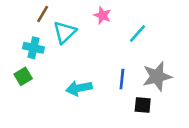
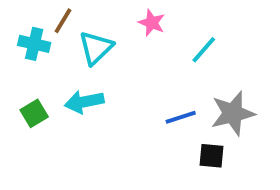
cyan cross: (34, 48) -> (34, 44), moved
blue line: (122, 79) -> (181, 117), turned 66
cyan arrow: (79, 88) -> (84, 102), moved

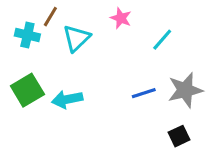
cyan arrow: (84, 102) -> (67, 99), moved
green square: (34, 113) -> (27, 90), size x1.5
black square: (212, 156) -> (179, 136), moved, turned -30

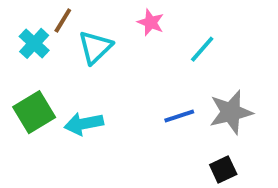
cyan cross: (27, 35) -> (34, 43), turned 30

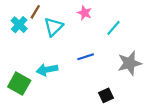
green square: (34, 112) -> (19, 84), moved, turned -30
blue line: (179, 116) -> (86, 57), moved
black square: (223, 170) -> (106, 95), moved

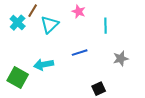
cyan line: (113, 28) -> (106, 26), turned -42
gray star: (130, 63) -> (121, 59), size x0.7

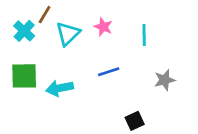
pink star: (79, 12) -> (103, 27), moved
green square: (18, 78) -> (24, 76), moved, turned -30

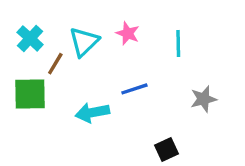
brown line: (45, 15) -> (55, 64), moved
cyan arrow: (60, 88) -> (92, 113), moved

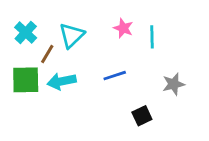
pink star: (128, 33) -> (123, 28), moved
cyan arrow: (92, 113) -> (62, 81), moved
black square: (166, 150) -> (142, 116), moved

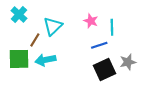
cyan cross: (26, 33) -> (19, 15), moved
blue line: (115, 76) -> (99, 45), moved
black square: (142, 116) -> (105, 69), moved, size x1.5

